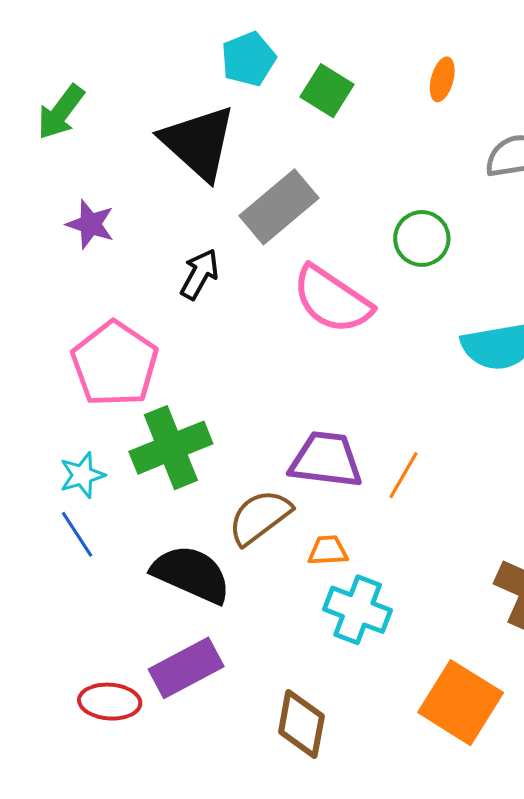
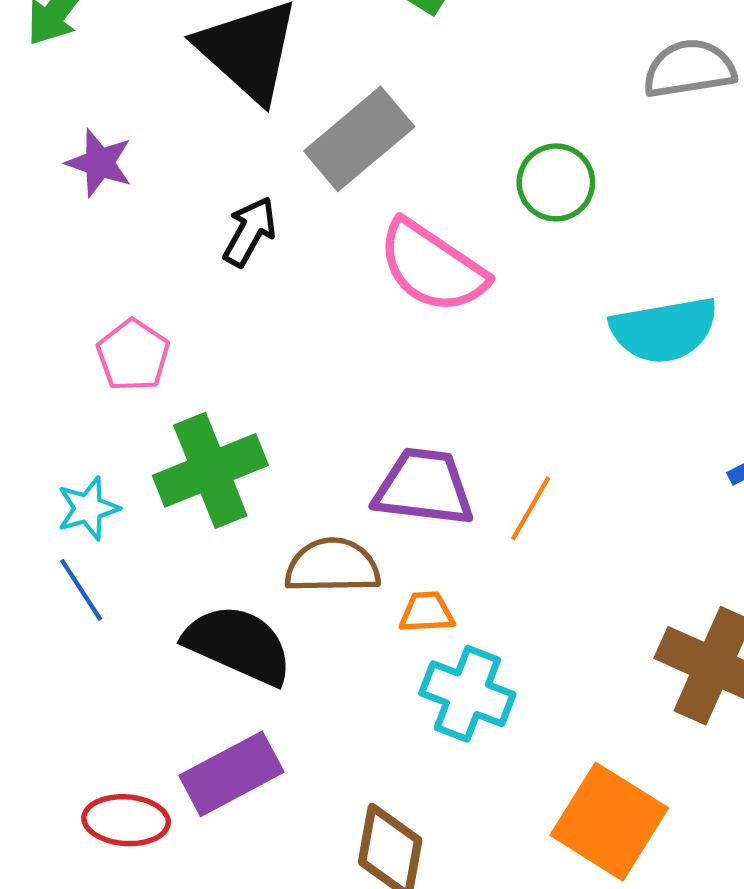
pink pentagon: (115, 364) -> (133, 355), size x0.6
brown semicircle: (260, 517) -> (333, 566), turned 36

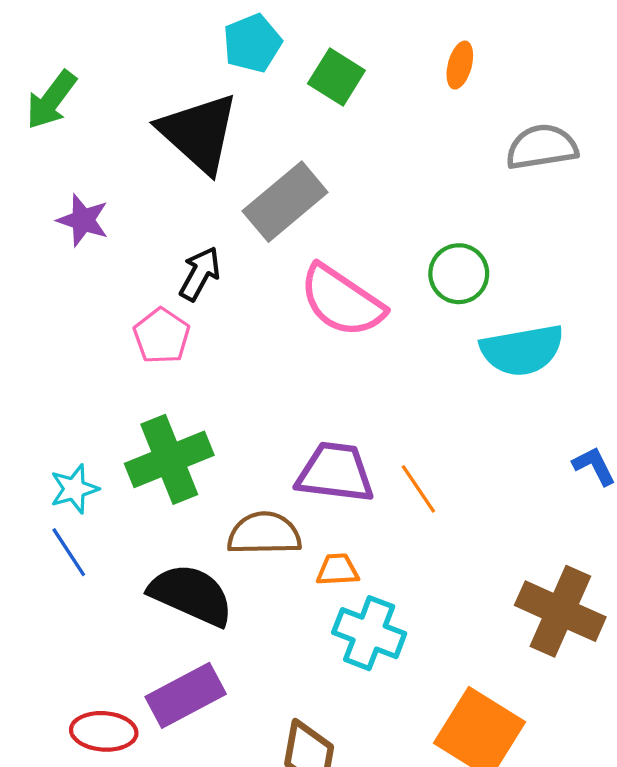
green circle: (556, 182) -> (459, 274), moved
pink pentagon: (133, 355) -> (162, 336), moved
orange line: (531, 508) -> (418, 489), turned -64

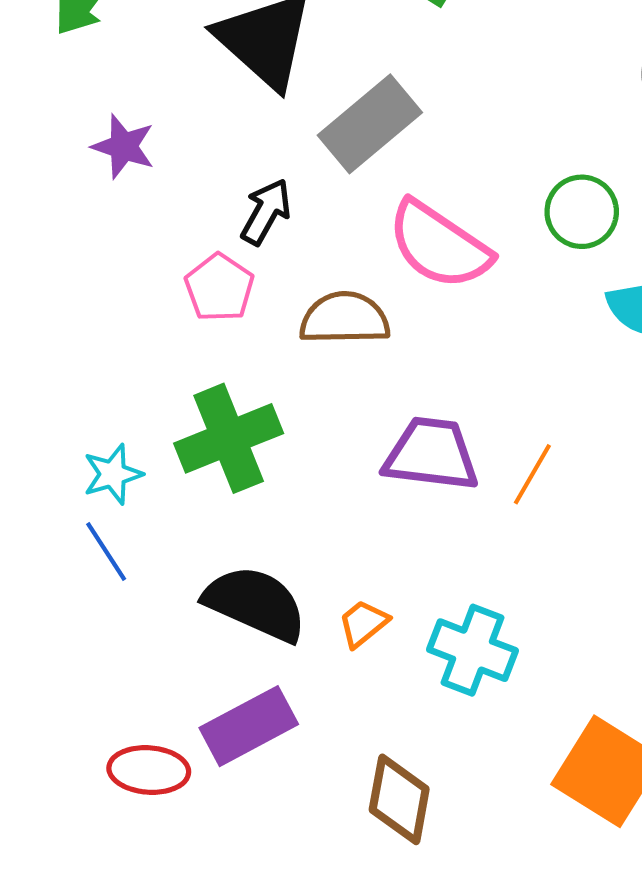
orange line: (418, 489) -> (532, 474), turned 64
brown semicircle: (264, 534) -> (345, 318), moved
orange trapezoid: (337, 570) -> (363, 623), moved, turned -36

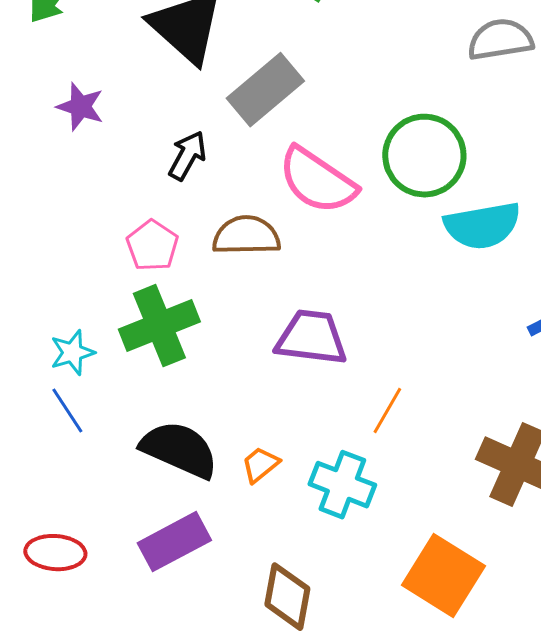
green circle: (582, 212) -> (424, 156), size x1.5
pink pentagon: (219, 288) -> (152, 246), moved
orange line: (532, 474) -> (387, 411), moved
red ellipse: (149, 770) -> (55, 553), moved

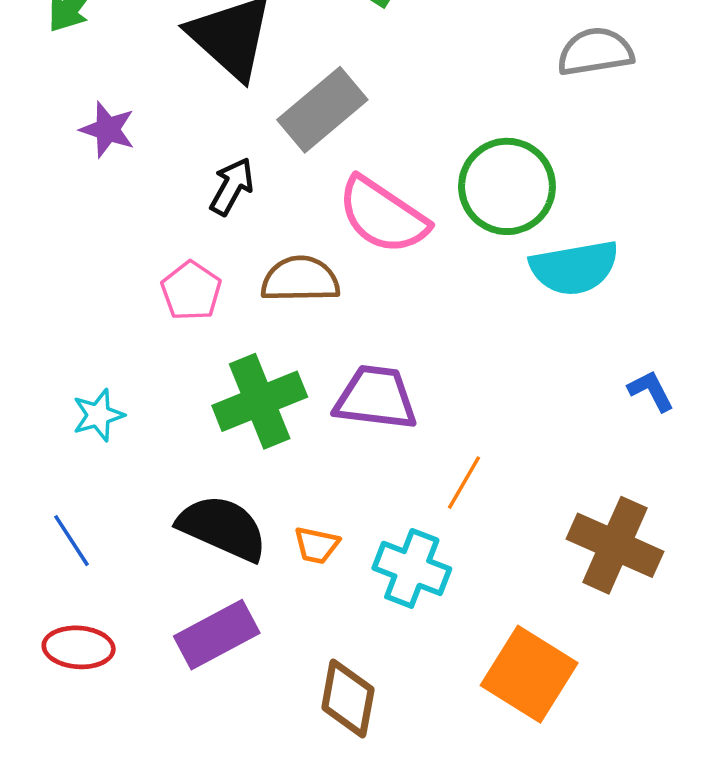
green cross: (159, 326) -> (260, 401), moved
blue line: (67, 411) -> (72, 541), moved
orange trapezoid: (260, 465) -> (317, 545), turned -129

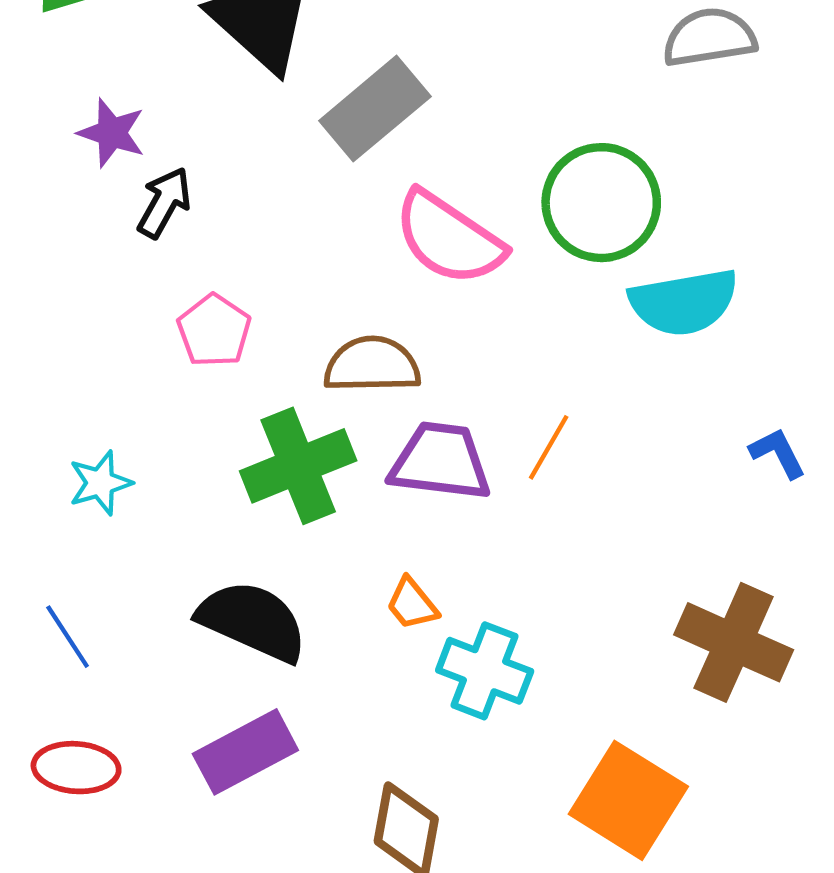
black arrow: (232, 186) -> (164, 203), moved
brown semicircle: (300, 279) -> (372, 365), moved
orange line: (464, 483) -> (549, 447), moved
orange trapezoid: (317, 545) -> (412, 604), moved, turned 39

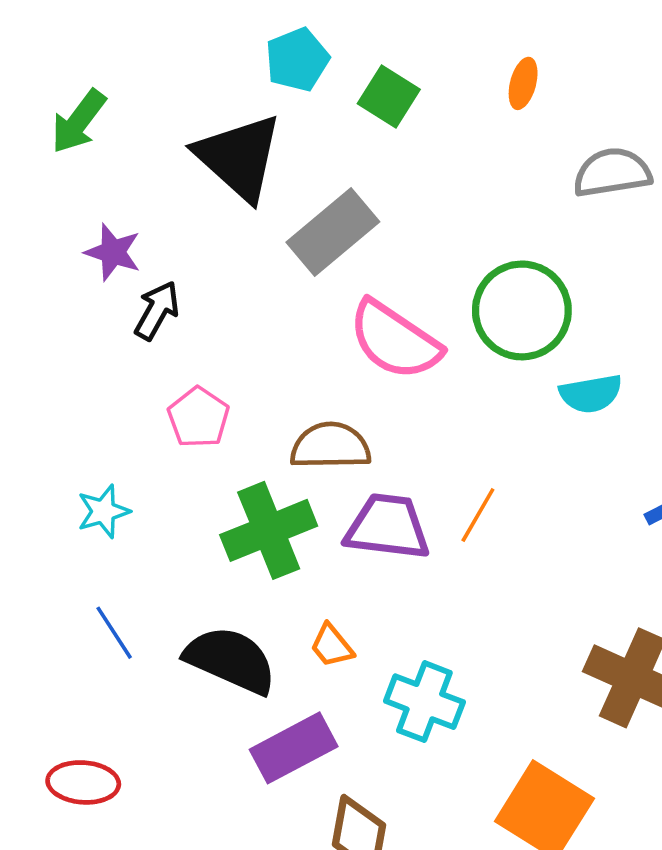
cyan semicircle: (684, 302) -> (591, 394), size x0.7
cyan star: (100, 483) -> (103, 511), moved
orange trapezoid: (412, 604) -> (332, 646), moved
blue line: (68, 637) -> (114, 633), moved
purple rectangle: (245, 752) -> (294, 748), moved

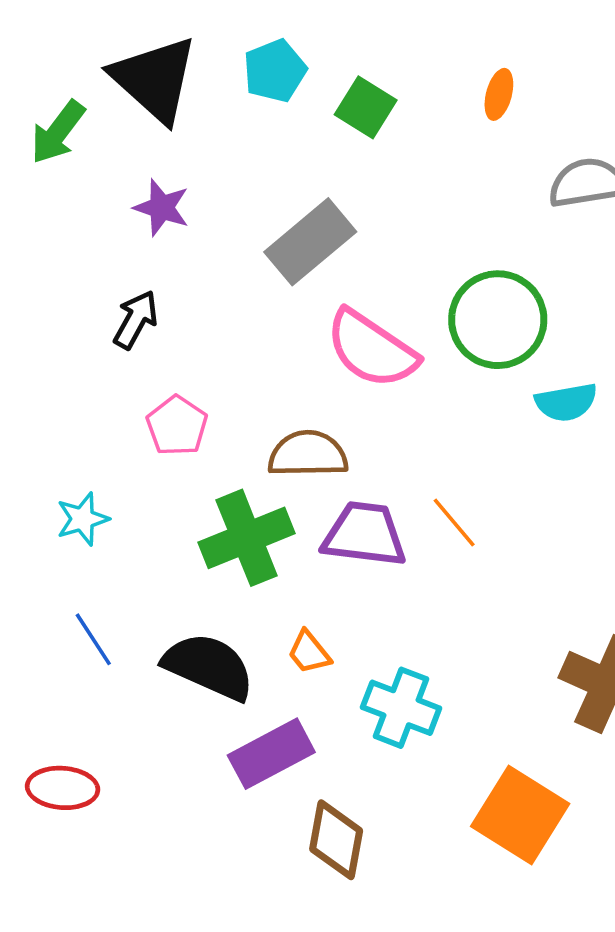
black triangle: (239, 157) -> (155, 79), moved
purple star: (113, 252) -> (162, 208), moved
orange line: (478, 515) -> (454, 523), turned -70

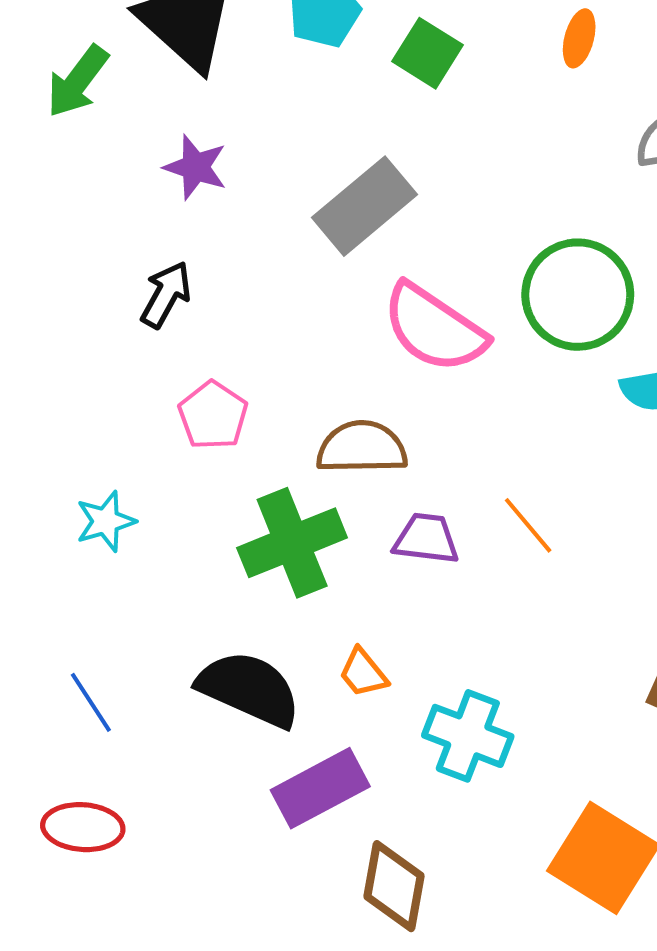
purple trapezoid: (364, 534) -> (426, 539), size x0.7
blue line: (93, 639) -> (91, 702), moved

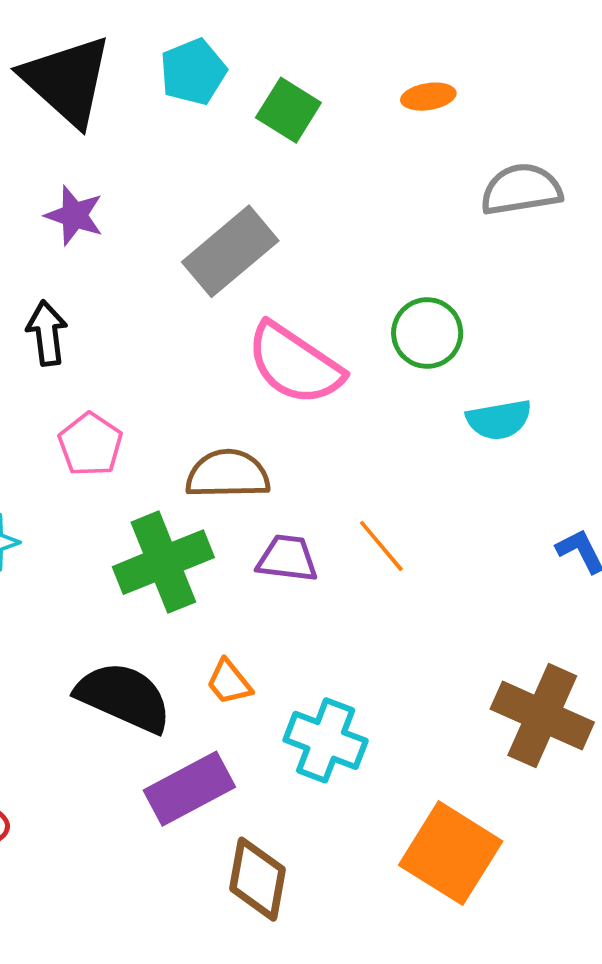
orange ellipse: (579, 38) -> (428, 97), turned 66
black arrow: (166, 295) -> (47, 333), turned -36
green circle: (578, 295) -> (427, 333), size x0.7

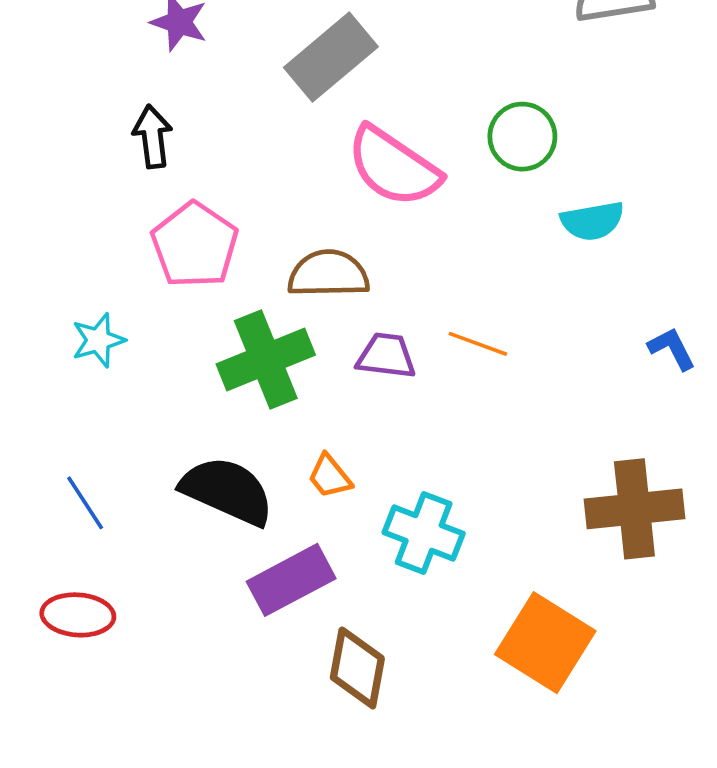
pink pentagon: (90, 444) -> (195, 245), size x1.4
orange line: (381, 546) -> (478, 344), turned -30
brown cross: (542, 716) -> (634, 509), turned -30

